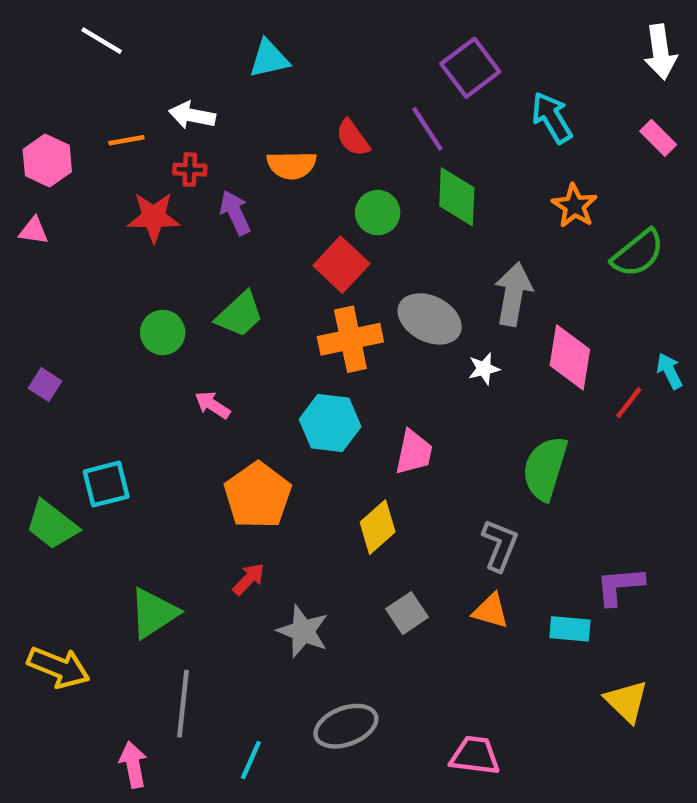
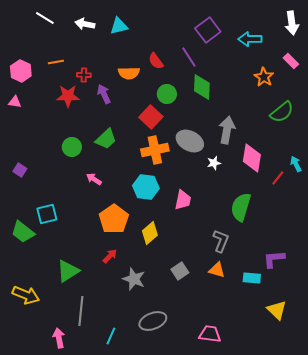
white arrow: (192, 115) -> (85, 24), moved
cyan arrow: (552, 118) -> (250, 39), moved, turned -60
orange star: (574, 206) -> (264, 77), moved
yellow diamond: (378, 527) -> (150, 233), moved

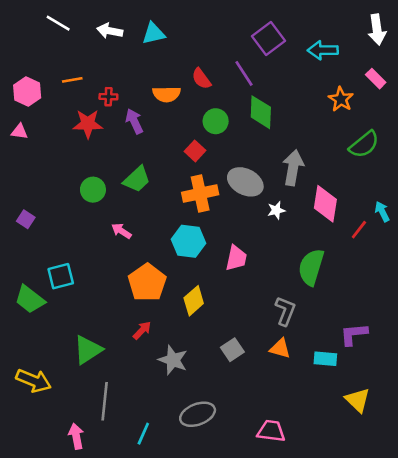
red square: (151, 117) -> (195, 151), size x0.7

